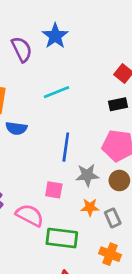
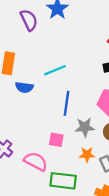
cyan line: (56, 92) -> (55, 70), moved

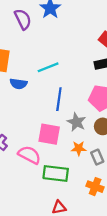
gray star: (85, 127) -> (76, 122), turned 30
pink square: (56, 140) -> (49, 134), size x1.5

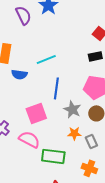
pink square: (49, 134) -> (36, 113), moved, turned -30

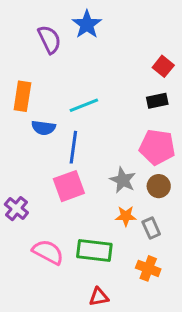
blue line: (56, 88) -> (73, 147), moved
pink semicircle: (29, 139) -> (48, 252), moved

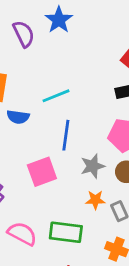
blue line: (73, 147) -> (66, 135), moved
gray star: (123, 180) -> (93, 166), turned 30

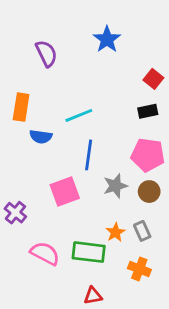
blue star: (59, 20) -> (107, 39), moved
orange star: (95, 200) -> (115, 232), moved, turned -30

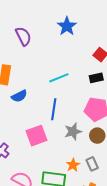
cyan line: (79, 115) -> (59, 78), moved
blue semicircle: (41, 137) -> (19, 96), turned -35

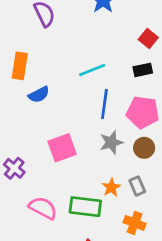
blue line: (54, 109) -> (104, 104), moved

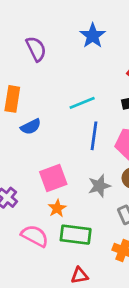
gray star: (111, 142) -> (99, 186), moved
orange star: (111, 187) -> (57, 208), moved

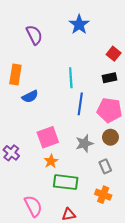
cyan line: (82, 103) -> (71, 78), turned -72
pink semicircle: (35, 236) -> (33, 206), moved, turned 35

